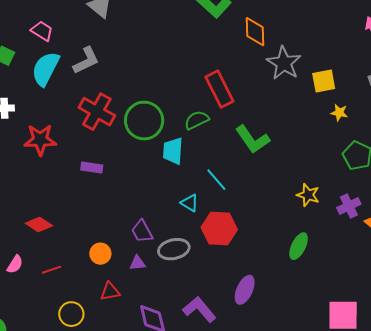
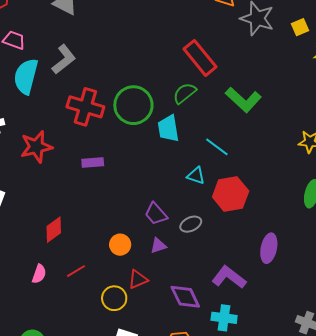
yellow square: (324, 81) -> (300, 27), size x0.7
red diamond: (39, 224) -> (54, 230), turned -56
gray ellipse: (174, 249) -> (191, 224), size x0.7
yellow circle: (71, 314) -> (114, 298), moved

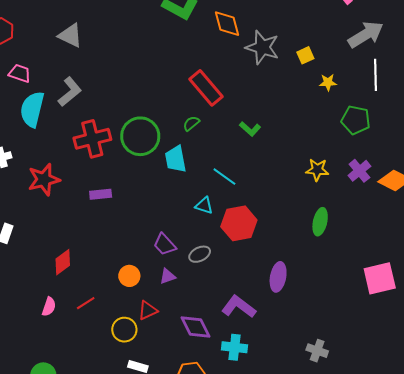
green semicircle: (185, 93) -> (191, 123), size x0.7
green L-shape: (243, 100) -> (250, 129), size x0.6
red cross: (85, 107) -> (92, 139), turned -30

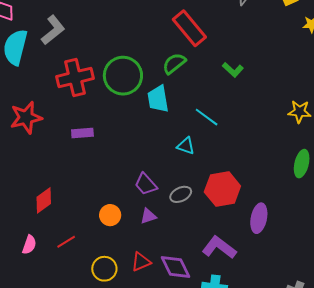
green semicircle: (191, 123) -> (174, 63), size x1.4
red hexagon: (239, 223) -> (222, 189), moved
red triangle: (148, 310) -> (141, 262), moved

